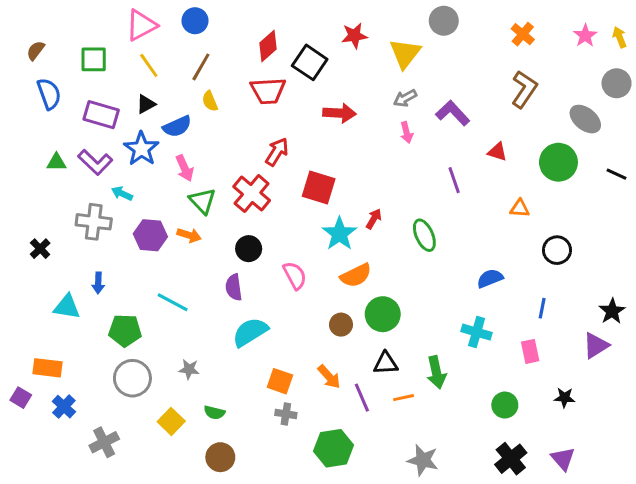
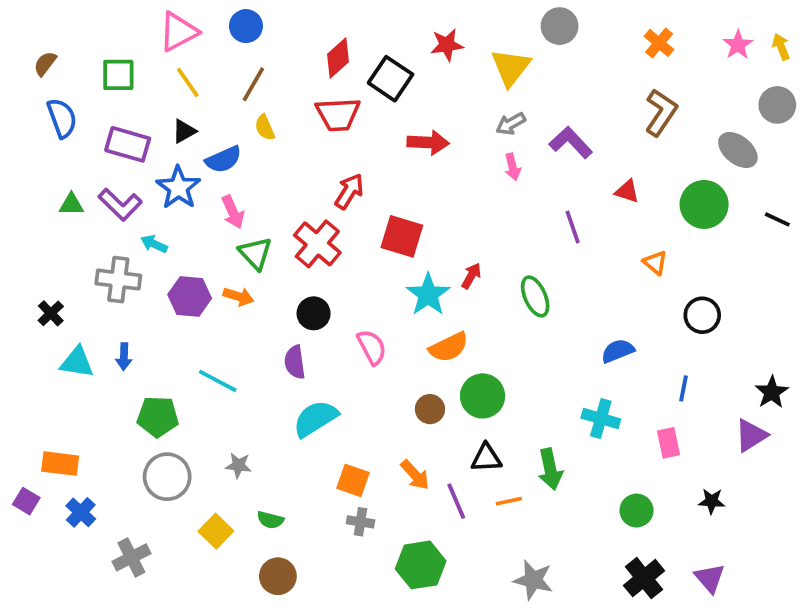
orange triangle: (520, 208) -> (655, 263), turned 36
cyan triangle: (67, 307) -> (77, 362), moved

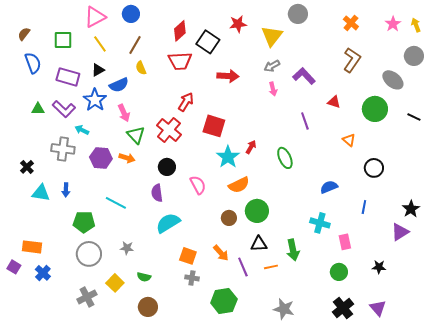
pink rectangle: (668, 443) -> (345, 242), moved
gray cross: (131, 557) -> (87, 297), moved

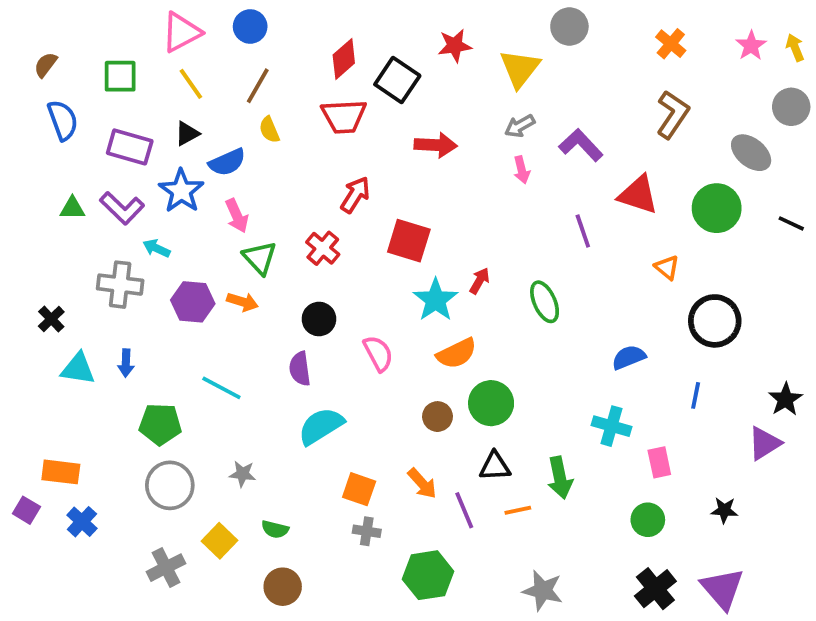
red triangle: (334, 102) -> (638, 195), size x1.6
red cross: (169, 130) -> (323, 248), size x0.7
black circle: (374, 168) -> (715, 321), size x1.4
purple triangle: (378, 308) -> (722, 589), size x1.4

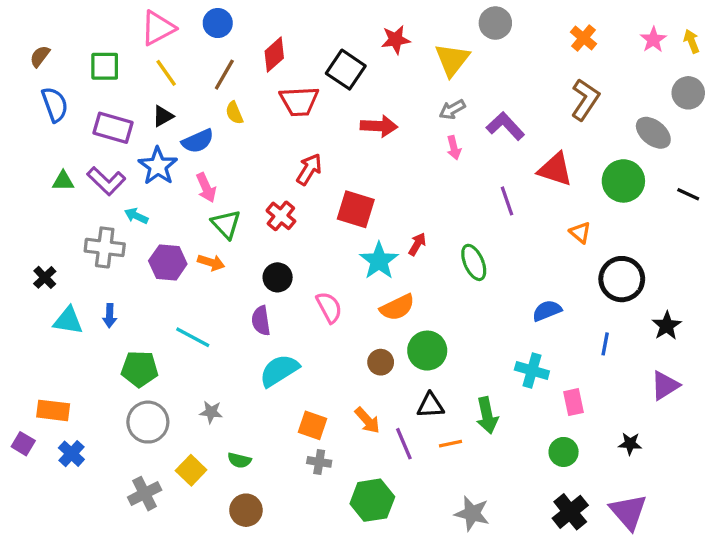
red diamond: (344, 59) -> (274, 55), moved
black star: (785, 399) -> (667, 326), moved

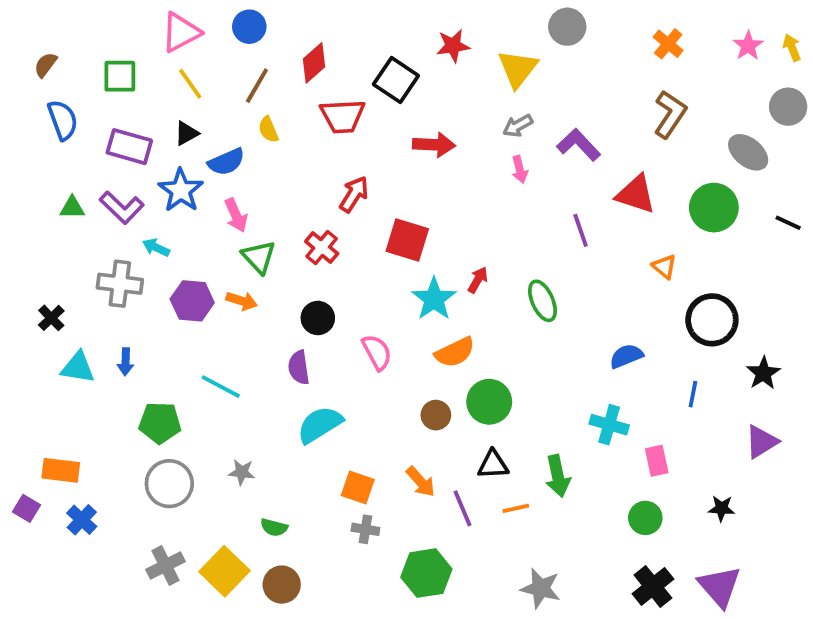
yellow square: (191, 470) -> (225, 571), moved, size x1.4

